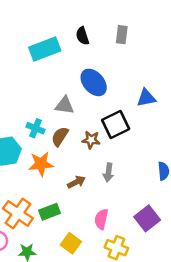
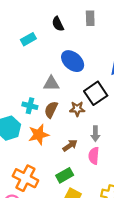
cyan rectangle: (45, 49) -> (28, 39), size x0.6
green rectangle: (49, 212) -> (65, 175), moved
pink semicircle: (101, 219) -> (94, 156), moved

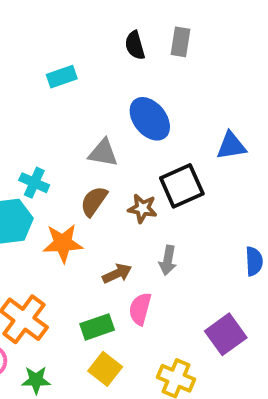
gray rectangle: (90, 18) -> (180, 42), moved
cyan rectangle: (28, 39) -> (62, 77), moved
cyan cross: (30, 106) -> (34, 183), moved
pink semicircle: (94, 156) -> (140, 309), moved

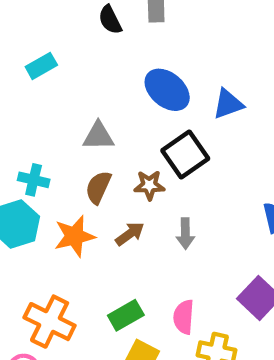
blue ellipse: (150, 119) -> (167, 90), moved
brown arrow: (117, 274) -> (130, 234), moved
pink semicircle: (140, 309) -> (184, 317), moved

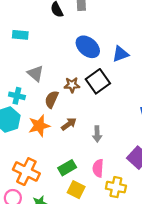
cyan rectangle: (41, 66) -> (20, 35), turned 35
gray triangle: (98, 136) -> (35, 73), moved, turned 42
brown star: (149, 185) -> (72, 85), moved
gray arrow: (185, 234) -> (97, 134), moved

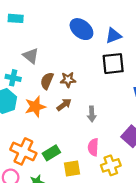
black square: (98, 81) -> (113, 64), moved, turned 30
brown star: (72, 85) -> (68, 80), moved
green rectangle: (67, 168) -> (51, 153), moved
yellow cross: (116, 187) -> (111, 165), turned -30
yellow square: (76, 190) -> (72, 168), turned -35

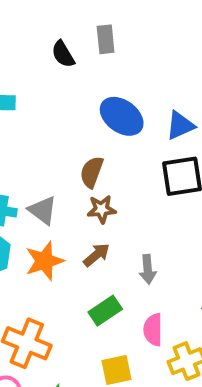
gray triangle: (31, 56) -> (43, 210), moved
brown semicircle: (47, 81) -> (92, 172), moved
green rectangle: (51, 153) -> (105, 311), moved

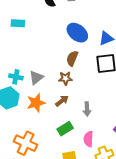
brown semicircle: (92, 172) -> (72, 58), moved
gray triangle: (43, 210) -> (36, 78), turned 42

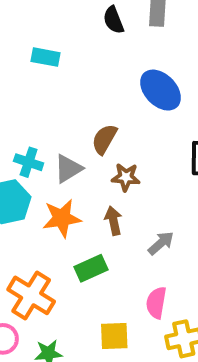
brown semicircle: (72, 58) -> (104, 139), moved
brown arrow: (62, 101) -> (113, 221), turned -72
gray arrow: (87, 109) -> (161, 243), turned -136
green rectangle: (65, 129) -> (91, 268), moved

